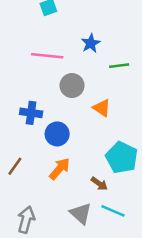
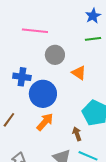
blue star: (91, 43) -> (93, 16), moved
blue circle: (57, 134) -> (43, 94), size x1.4
brown arrow: (99, 184) -> (77, 134), turned -144

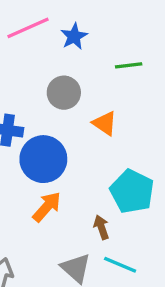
blue star: (93, 16) -> (74, 36), moved
pink line: (35, 31) -> (28, 28), moved, turned -30

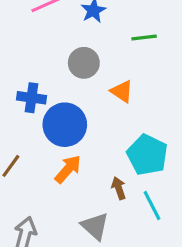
cyan line: (120, 265) -> (152, 206), moved, turned 40

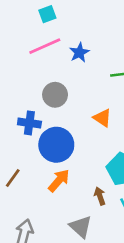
gray circle: (84, 63) -> (55, 95), moved

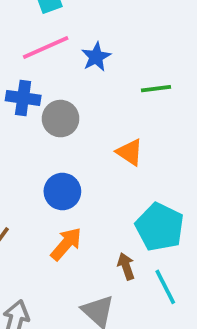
blue cross: (29, 123) -> (23, 98), moved
blue circle: (56, 145) -> (62, 191), size x0.7

